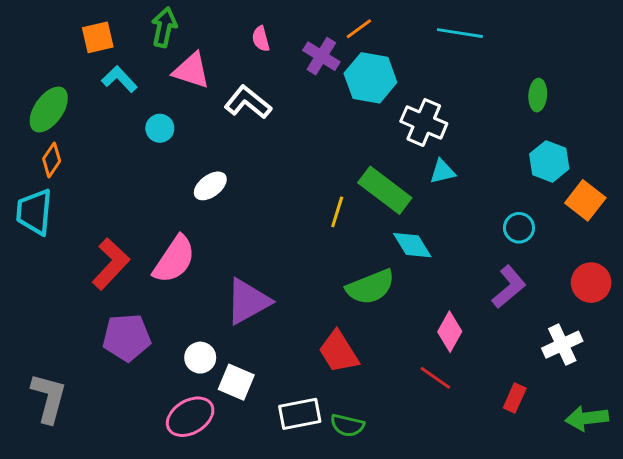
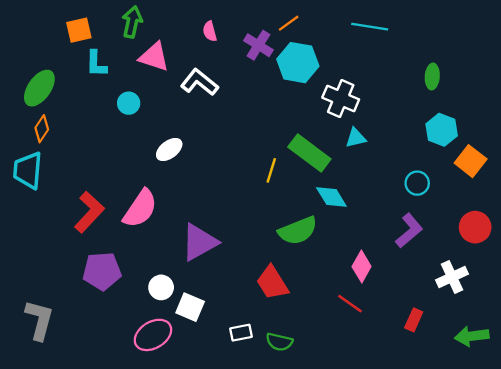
cyan L-shape: (119, 79) -> (96, 64), turned -136
white rectangle: (300, 414) -> (241, 333), size x0.7

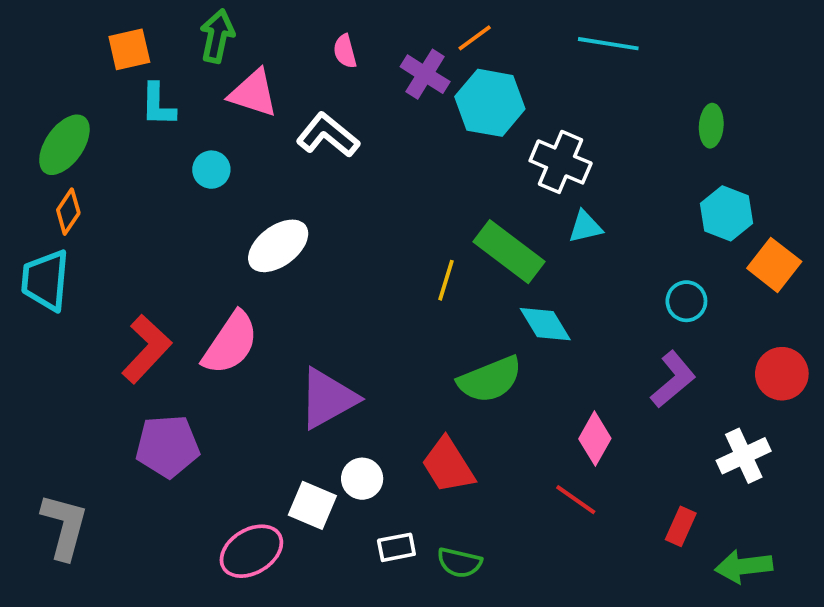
white ellipse: (169, 150) -> (278, 246), size x1.4
white circle: (161, 287) -> (362, 479), moved
green arrow: (472, 336) -> (744, 566), moved

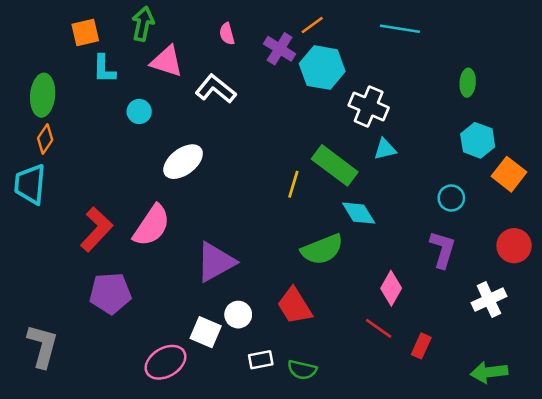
green ellipse: (64, 145) -> (43, 95), turned -30
purple L-shape: (673, 379) -> (443, 249), turned -33
red rectangle: (681, 526) -> (421, 346), moved

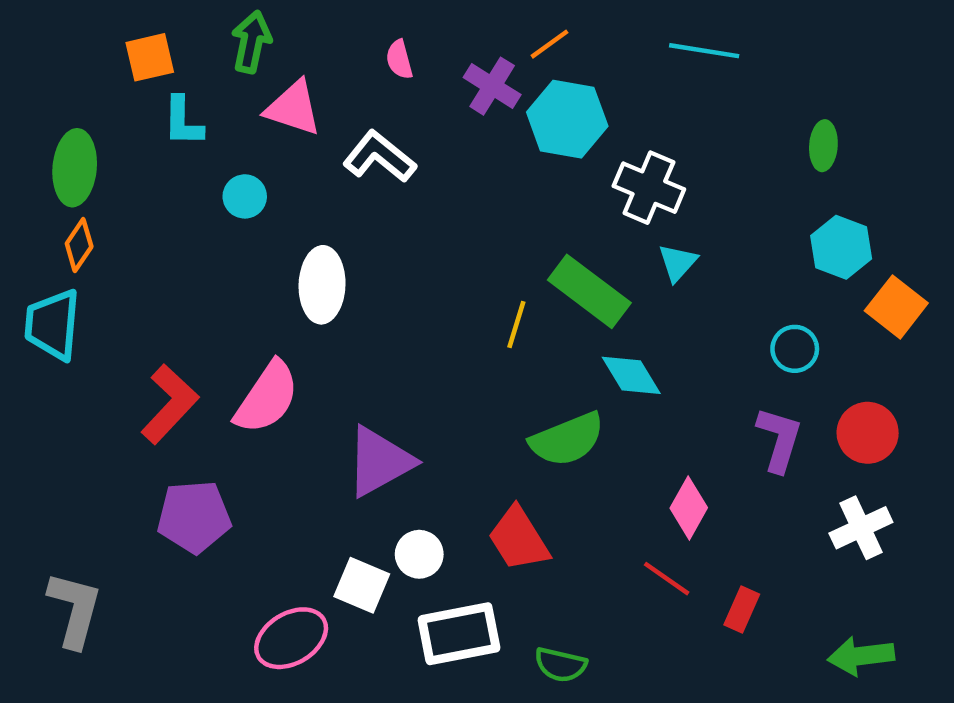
cyan triangle: (385, 149) -> (678, 263), turned -35
white ellipse: (183, 162) -> (322, 285), turned -51
red circle: (514, 246) -> (868, 433), moved
white rectangle: (261, 360) -> (459, 634), size x1.8
green semicircle: (302, 370) -> (561, 665), moved

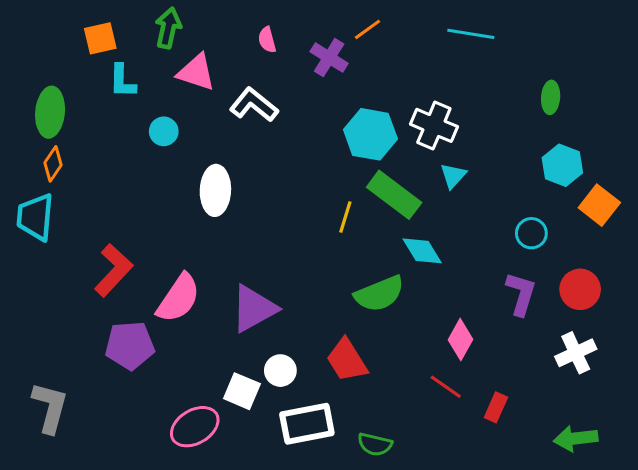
cyan hexagon: (567, 119) -> (370, 134), moved
pink semicircle: (267, 397) -> (178, 298), moved

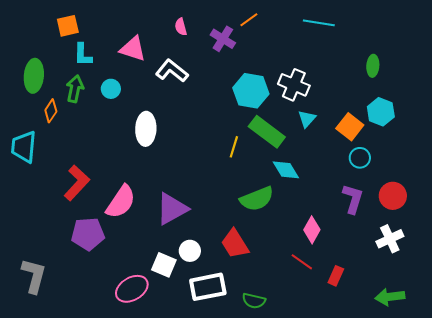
green arrow: (168, 28) -> (75, 89), moved
orange diamond: (53, 164) -> (51, 111), moved
orange square: (599, 205) -> (350, 127), moved

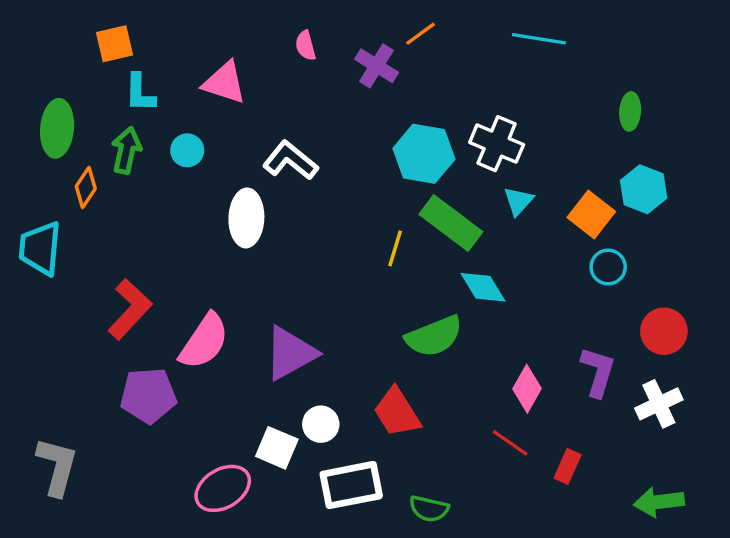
white L-shape: (172, 71) -> (290, 160), moved
purple L-shape: (353, 199) -> (598, 372), moved

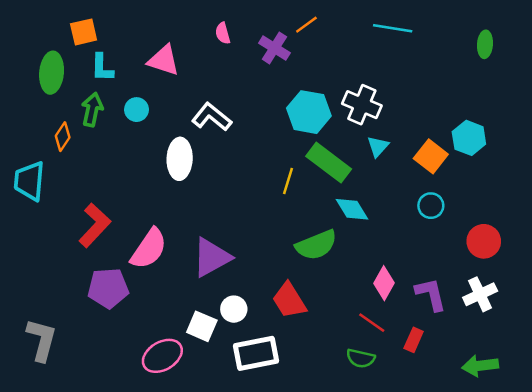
green ellipse: (630, 111) -> (485, 44), moved
green ellipse: (57, 128) -> (52, 73), moved
cyan circle: (608, 267) -> (431, 206), moved
purple L-shape: (598, 372) -> (431, 294), moved, turned -30
green semicircle: (429, 509) -> (361, 358), moved

